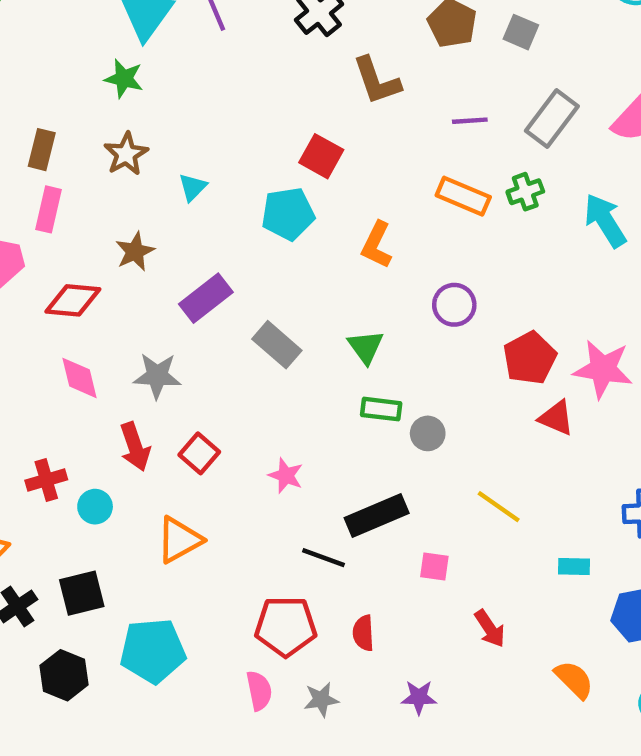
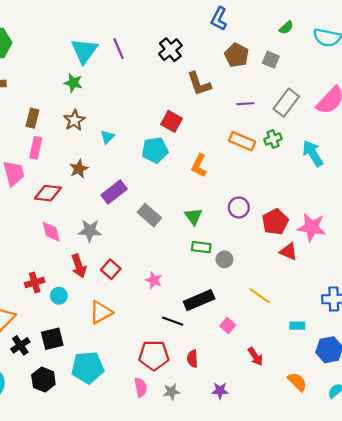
purple circle: (454, 305) -> (239, 207), moved
pink square: (434, 566) -> (228, 326), turned 32

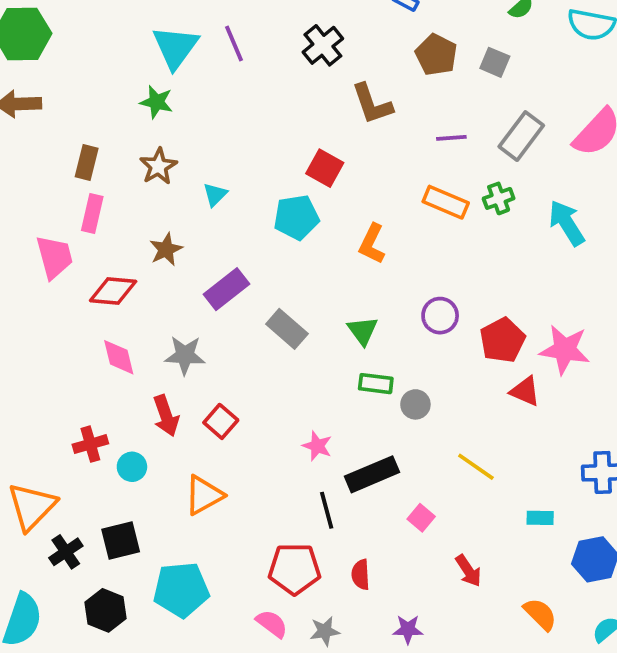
pink star: (154, 280) -> (317, 446), moved
black line: (173, 321) -> (327, 510), turned 55
pink semicircle: (141, 387) -> (272, 624), turned -42

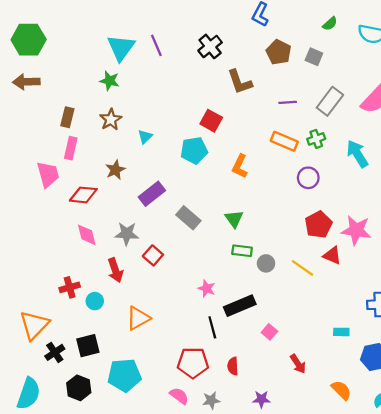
purple circle: (440, 316) -> (308, 178), moved
red square: (221, 421) -> (153, 255), moved
yellow line: (476, 467) -> (303, 268), moved

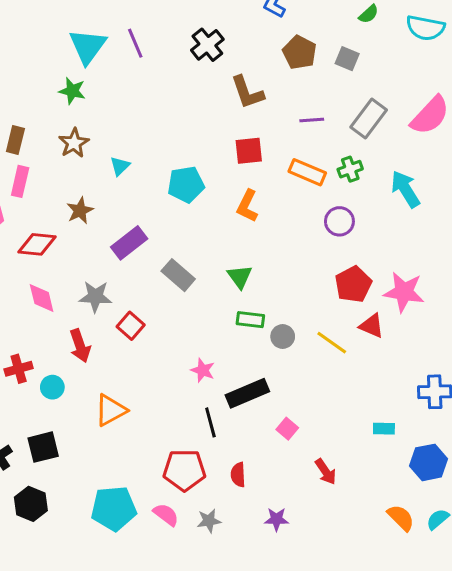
red square: (211, 121) -> (249, 151), moved, turned -35
cyan pentagon: (124, 375) -> (114, 508), moved
orange semicircle: (341, 390) -> (401, 518), moved

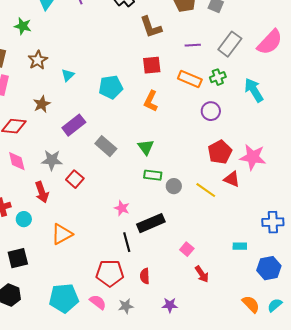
green star: (72, 91) -> (23, 26), moved
pink square: (287, 429) -> (187, 249), moved

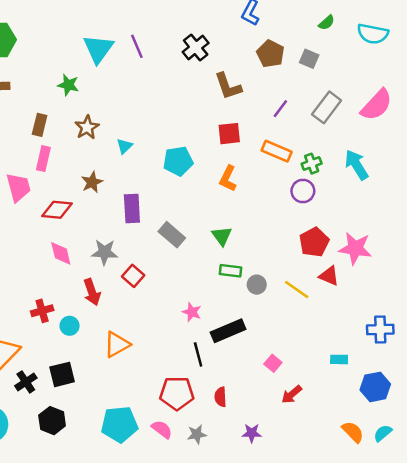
purple line: (193, 45) -> (280, 109), turned -49
green cross: (218, 77) -> (312, 164), moved
purple rectangle: (74, 125) -> (132, 208), turned -55
red arrow: (202, 274) -> (292, 394), turned 84

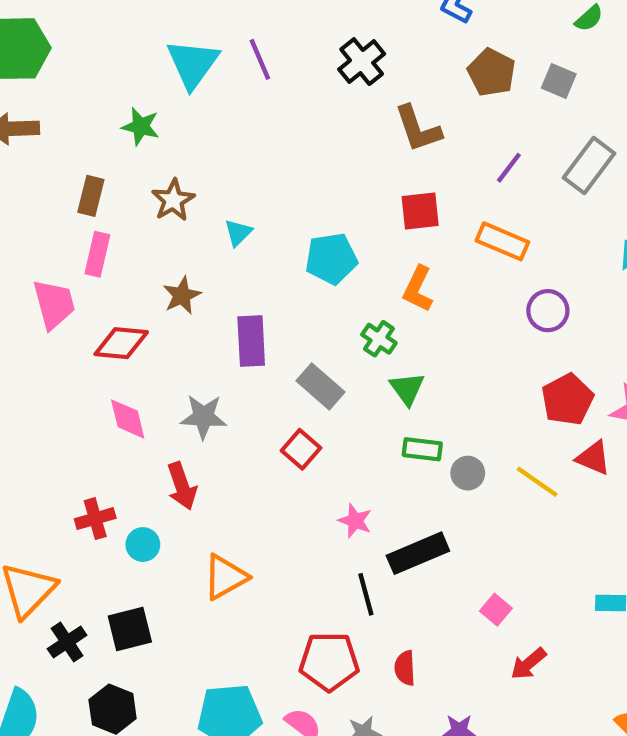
green cross: (312, 164) -> (379, 339), moved, turned -36
red square: (133, 276) -> (301, 449), moved

